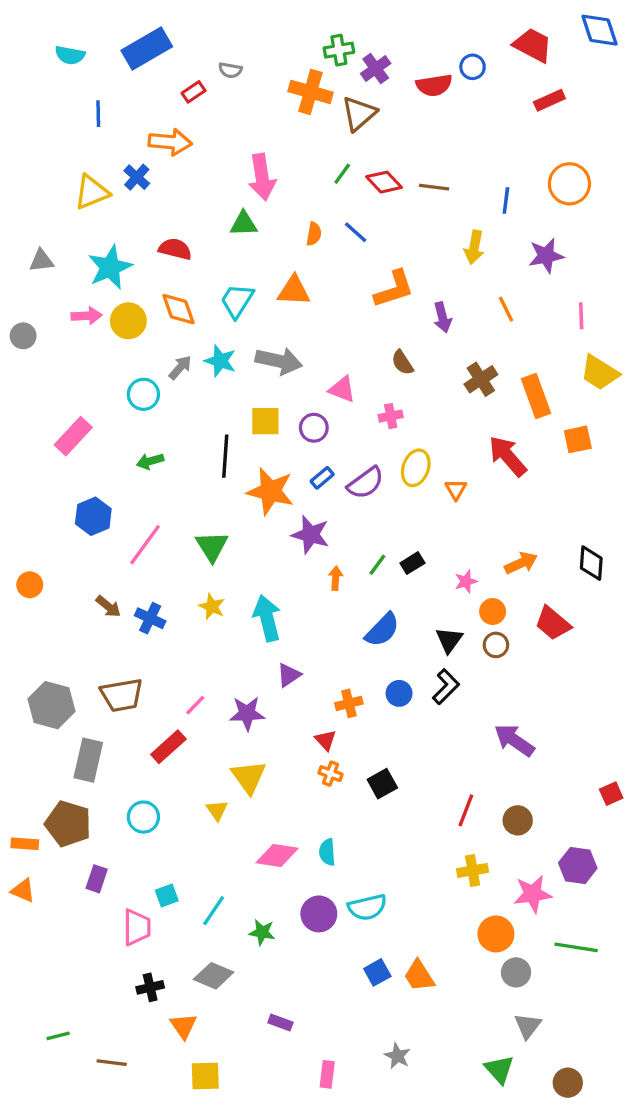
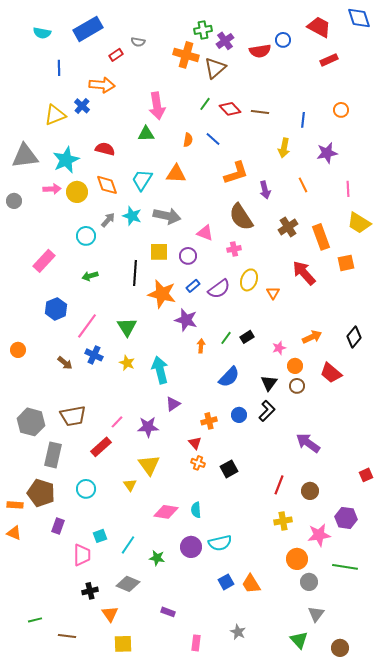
orange circle: (569, 184) -> (341, 110), size x0.6
gray triangle: (41, 261) -> (25, 156), size x1.8
brown semicircle: (402, 363) -> (241, 217), size x1.8
black diamond: (591, 563) -> (354, 337), turned 35
blue cross: (150, 618) -> (94, 355), moved

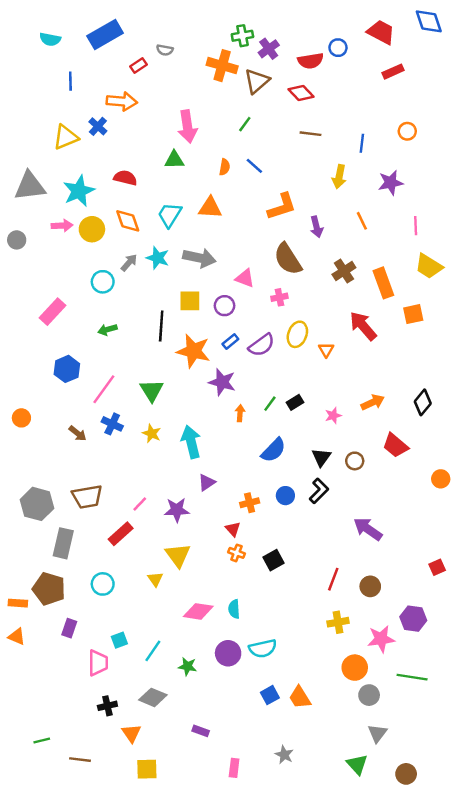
red diamond: (230, 109) -> (301, 93), moved
orange circle: (295, 366) -> (441, 479), moved

